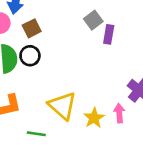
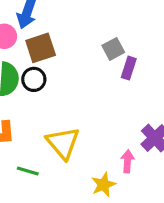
brown square: (32, 28) -> (41, 48), size x1.4
yellow star: (94, 118) -> (103, 185), moved

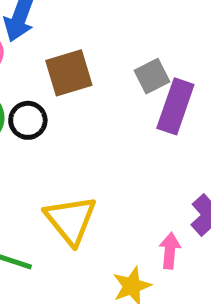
brown square: (41, 48) -> (69, 73), moved
purple rectangle: (129, 68) -> (175, 106), size x1.5

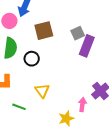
black circle: (28, 120) -> (32, 59), moved
yellow triangle: (71, 220) -> (42, 91), size x0.7

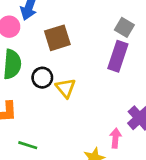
gray square: (78, 33) -> (124, 27), moved, turned -32
yellow triangle: (42, 91) -> (66, 88), moved

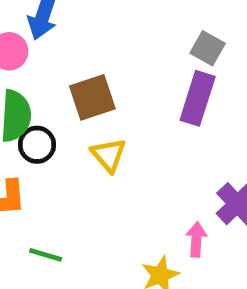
brown square: (57, 38) -> (92, 97), moved
black circle: (42, 78) -> (37, 145), moved

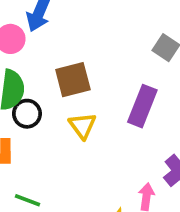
purple rectangle: (198, 98) -> (142, 106), moved

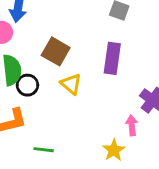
brown square: (73, 80) -> (56, 51), turned -32

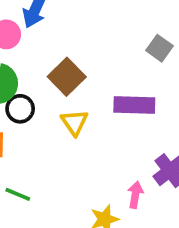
purple rectangle: (112, 58) -> (134, 105), turned 68

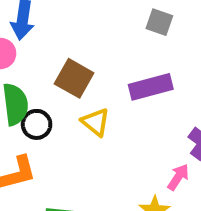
pink arrow: (135, 195) -> (178, 177), turned 40

